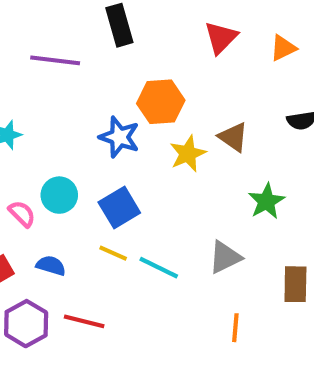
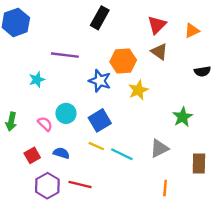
black rectangle: (119, 25) -> (100, 18), turned 45
purple line: (55, 60) -> (65, 55), moved
brown triangle: (233, 137) -> (159, 52), moved

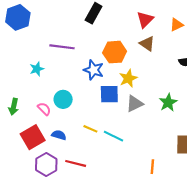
blue square: (100, 120) -> (109, 94), moved, turned 30
gray triangle: (159, 148) -> (135, 104), moved
red square: (32, 155) -> (33, 137), size x1.6

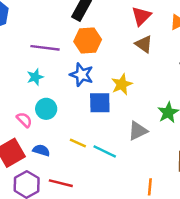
orange hexagon: (115, 52) -> (88, 40), moved
cyan star: (37, 69) -> (35, 77), moved
gray triangle: (135, 104) -> (138, 131), moved

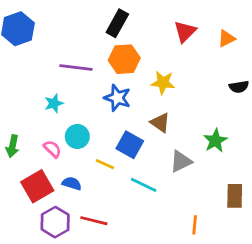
brown triangle: (144, 44) -> (160, 123), moved
cyan star: (35, 77) -> (54, 103), moved
yellow star: (122, 84) -> (163, 83), moved, turned 30
blue square: (100, 103) -> (130, 145), moved, turned 30
yellow line: (78, 143) -> (105, 164), moved

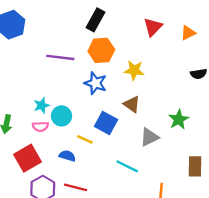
cyan star: (54, 103) -> (42, 105), moved
pink semicircle: (52, 149) -> (40, 127), turned 133
blue semicircle: (72, 183) -> (67, 156), moved
cyan line: (144, 185) -> (127, 166), moved

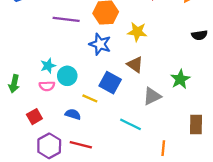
red square: (28, 158) -> (34, 117), size x0.6

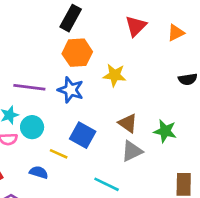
purple line: (66, 19) -> (29, 87), moved
brown triangle: (135, 65) -> (128, 123), moved
green star: (180, 79) -> (165, 131), turned -30

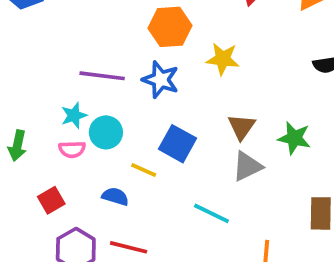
brown triangle: (128, 123) -> (242, 127), turned 30

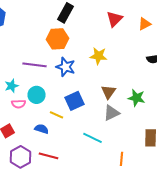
orange hexagon: (170, 27) -> (58, 39), moved
cyan star: (74, 115) -> (12, 86), moved
blue square: (178, 144) -> (75, 101), turned 36

